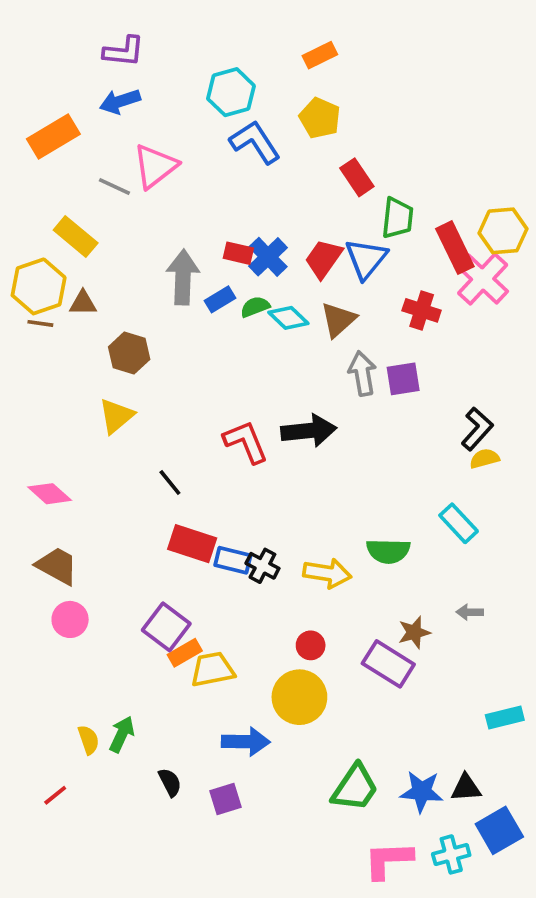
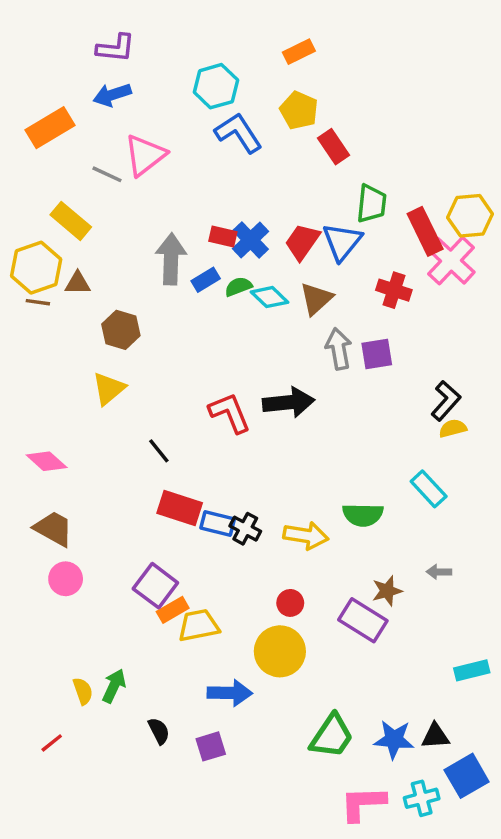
red rectangle: (357, 177) -> (333, 147), moved

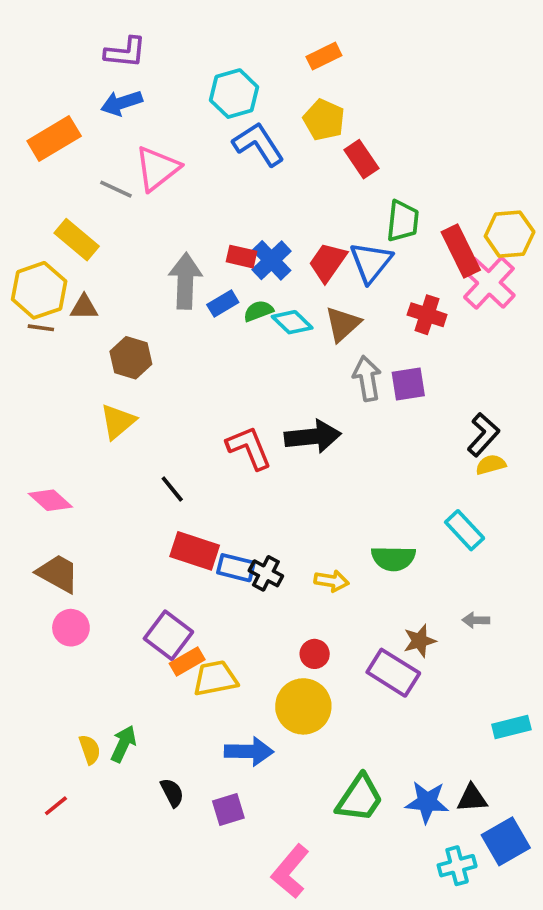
yellow arrow: (306, 536) -> (331, 581), size x0.7
pink L-shape: (363, 803) -> (290, 871), moved, turned -48

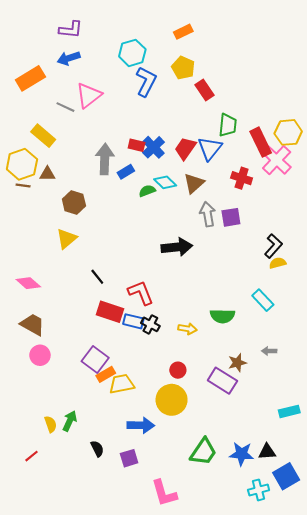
blue L-shape: (258, 144) -> (146, 82), turned 60
green semicircle: (258, 311) -> (147, 191), moved
red L-shape: (249, 448) -> (141, 293), moved
pink L-shape: (290, 871) -> (164, 493), turned -56

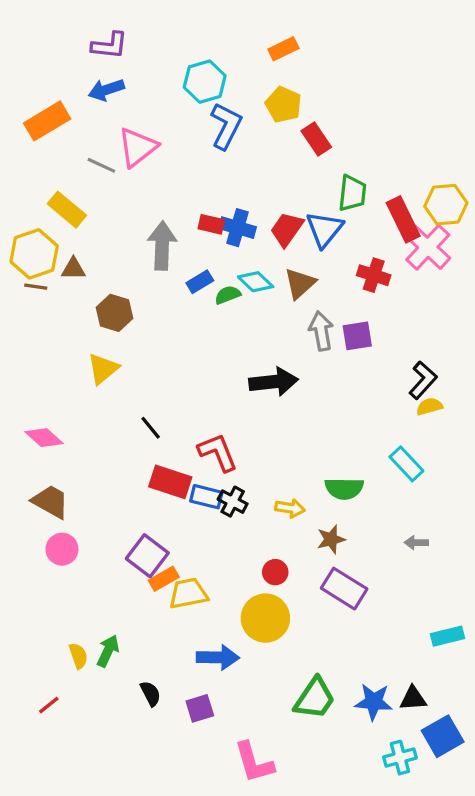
blue cross: (154, 147) -> (238, 228), turned -30
blue rectangle: (126, 172) -> (200, 282), moved
brown star: (237, 363) -> (331, 539), moved

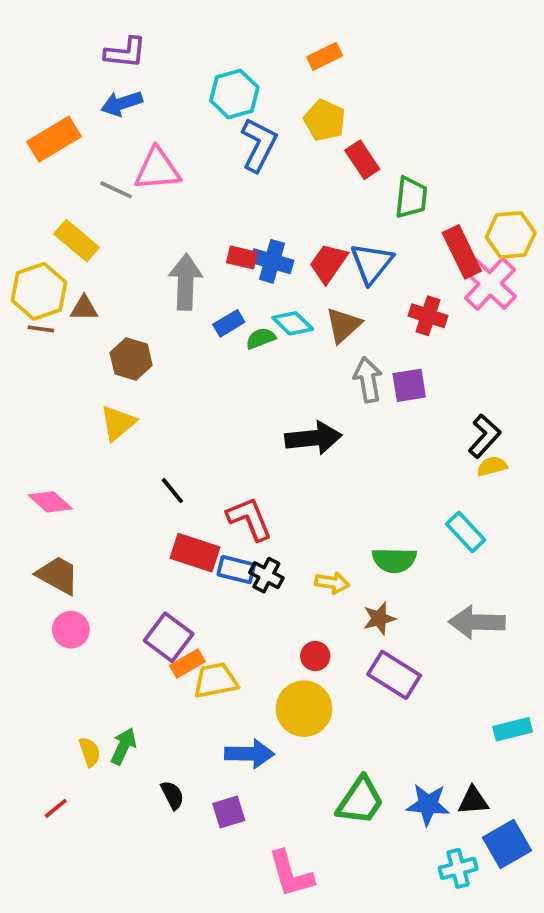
pink triangle: (137, 147) -> (157, 169), turned 33
green trapezoid: (352, 193) -> (411, 197), moved
gray arrow: (416, 543) -> (477, 622), size x2.0

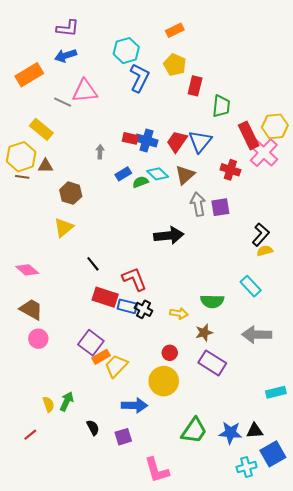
red rectangle: (362, 160) -> (195, 86), turned 48
gray arrow: (186, 282) -> (100, 152), size x0.5
yellow trapezoid: (216, 680) -> (116, 366), turned -35

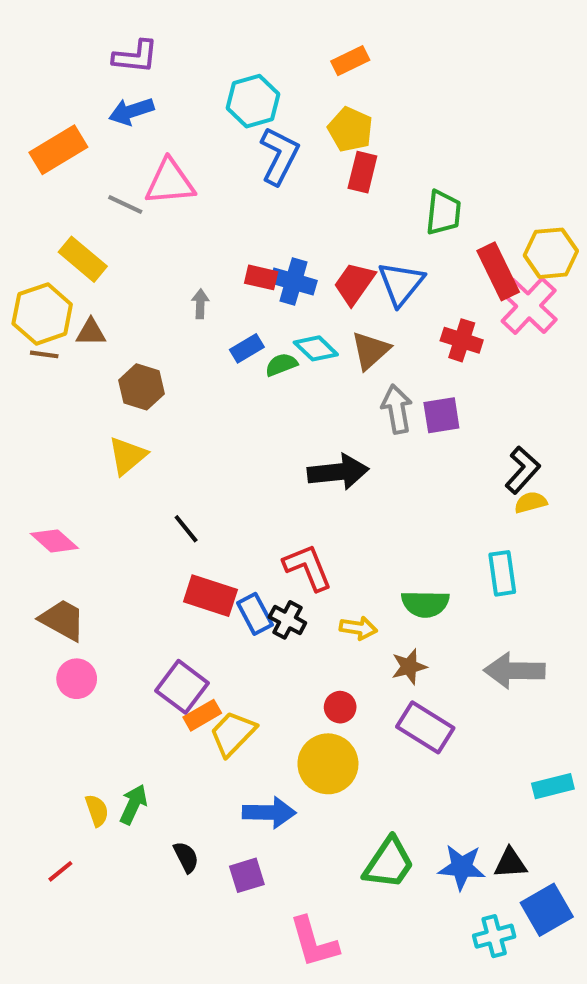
red rectangle: (195, 86) -> (362, 172), moved
red L-shape: (134, 279) -> (308, 567), moved
cyan rectangle: (251, 286) -> (502, 573), turned 35
blue rectangle: (127, 306) -> (255, 614), turned 48

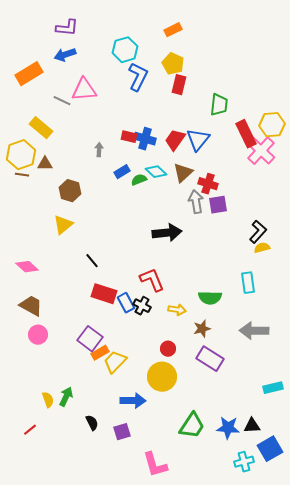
red cross: (462, 340) -> (208, 184), moved

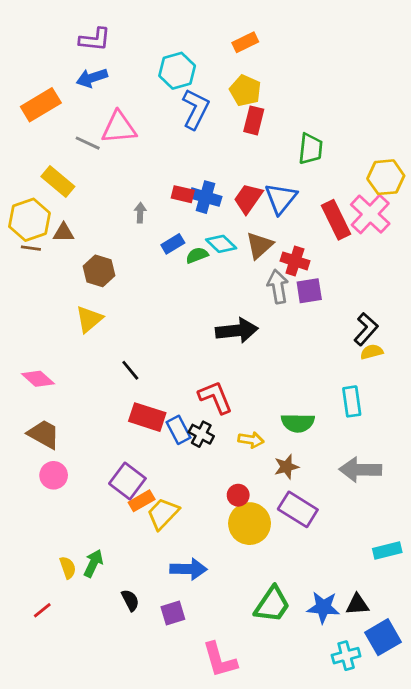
red rectangle: (246, 134) -> (336, 220), moved
yellow circle: (162, 377) -> (250, 524), moved

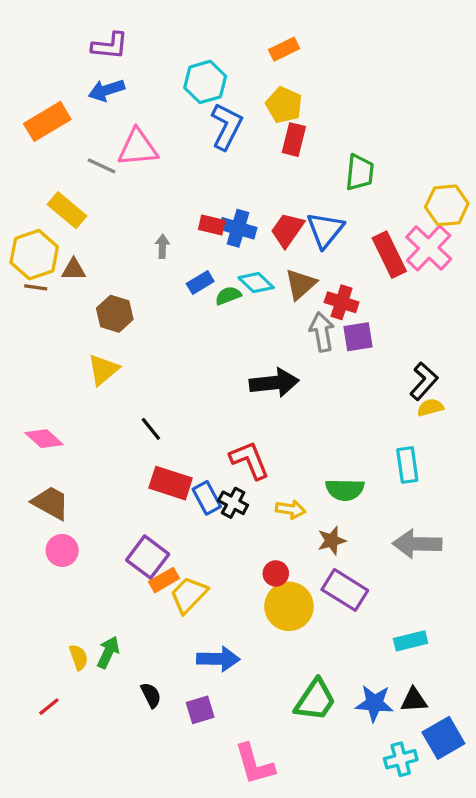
cyan rectangle: (387, 551) -> (411, 641), moved

